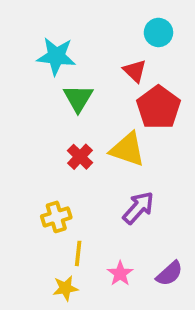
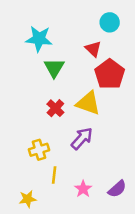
purple arrow: (138, 208) -> (82, 138), moved
yellow star: (65, 288) -> (28, 199), moved

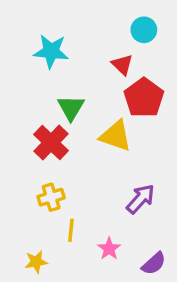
green triangle: (54, 68) -> (71, 108), moved
red cross: (55, 108) -> (51, 143), moved, size x1.5
purple arrow: (82, 138) -> (141, 199), moved
purple semicircle: (117, 189) -> (154, 264), moved

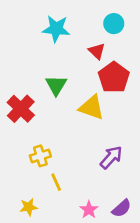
cyan star: (51, 51) -> (56, 29), moved
red cross: (51, 143) -> (21, 109), moved
yellow line: (71, 230) -> (56, 182), turned -30
pink star: (109, 249) -> (89, 210), moved

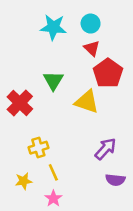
cyan circle: (114, 24) -> (91, 24), moved
yellow star: (29, 207) -> (24, 181), moved
purple semicircle: (122, 208) -> (115, 180), moved, turned 48
pink star: (89, 210) -> (53, 198), moved

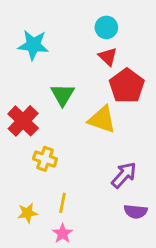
cyan star: (53, 27) -> (33, 45), moved
yellow cross: (38, 148) -> (45, 159), moved, turned 36
yellow line: (53, 172) -> (63, 203), turned 35

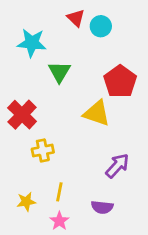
red triangle: (108, 57) -> (76, 18), moved
green triangle: (63, 95) -> (59, 72), moved
yellow cross: (45, 159) -> (43, 151), turned -30
purple semicircle: (136, 212) -> (102, 207), moved

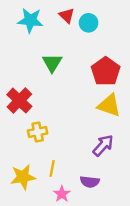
cyan star: (32, 43) -> (30, 20), moved
yellow triangle: (97, 113) -> (109, 105), moved
yellow star: (26, 202) -> (23, 177), size x1.5
pink star: (59, 221) -> (62, 194), moved

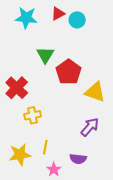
red triangle: (67, 16) -> (58, 14), turned 48
red pentagon: (106, 71) -> (69, 72), moved

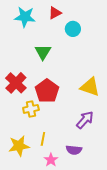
cyan circle: (77, 20) -> (73, 29), moved
red pentagon: (69, 72) -> (47, 91), moved

